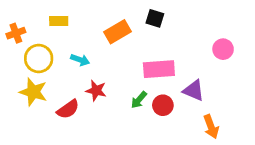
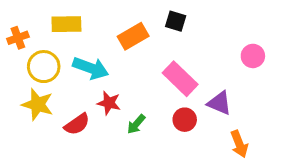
yellow rectangle: (59, 21) -> (66, 24), size x1.4
cyan arrow: (80, 60) -> (91, 68), size x1.6
pink rectangle: (159, 69) -> (180, 79), turned 48
green arrow: (139, 100) -> (136, 124), moved

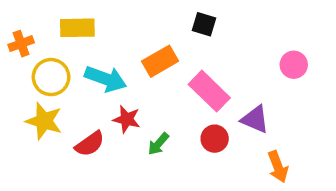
orange rectangle: (133, 36) -> (160, 61), moved

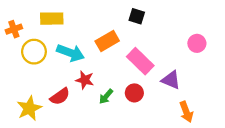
yellow star: (44, 121) -> (29, 108), moved, turned 30
red circle: (215, 139) -> (134, 93), moved

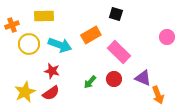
red star: (85, 80) -> (52, 71), moved
purple triangle: (171, 80) -> (143, 78), moved
red semicircle: (60, 96) -> (51, 93), moved

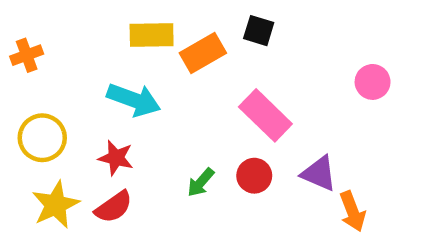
yellow rectangle: (44, 16) -> (152, 35), moved
orange rectangle: (91, 35) -> (203, 53), moved
yellow circle: (29, 44) -> (42, 138), moved

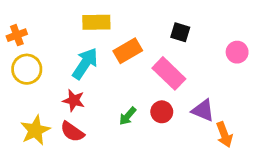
black square: (259, 31) -> (180, 32), moved
orange rectangle: (203, 53) -> (128, 51), moved
cyan arrow: (134, 100) -> (85, 63), turned -76
yellow circle: (42, 138) -> (27, 69), moved
red semicircle: (114, 207) -> (72, 132), turned 70

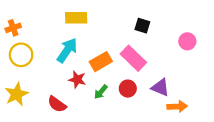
orange rectangle: (128, 51) -> (101, 62), moved
red star: (74, 100) -> (77, 80), moved
yellow star: (35, 130) -> (17, 94), moved
orange arrow: (224, 135) -> (177, 107), turned -72

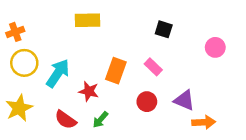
cyan arrow: (67, 50) -> (58, 73), moved
pink rectangle: (133, 58) -> (153, 67), size x0.6
orange rectangle: (101, 62) -> (116, 71), turned -40
green arrow: (101, 92) -> (100, 120), moved

